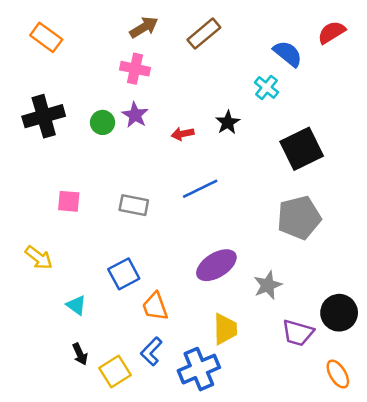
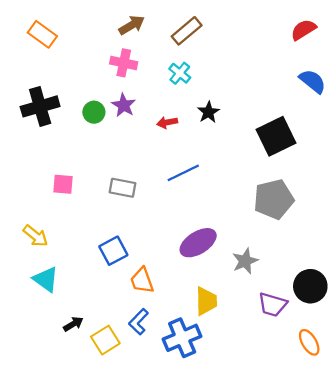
blue semicircle: (288, 54) -> (313, 81), moved
cyan cross: (266, 87) -> (180, 73), moved
cyan triangle: (76, 305) -> (46, 279), moved, size x1.4
black arrow: (80, 354) -> (73, 324), turned -96

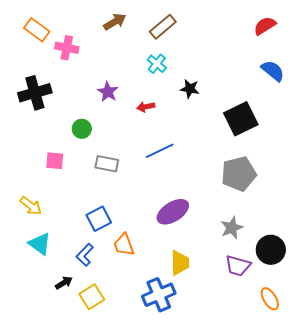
pink cross: (124, 63) -> (67, 48), moved
green circle: (94, 112) -> (82, 129), moved
black star: (208, 112) -> (190, 89), moved, turned -30
gray star: (245, 261) -> (232, 228), moved
blue L-shape: (139, 322) -> (85, 255), moved

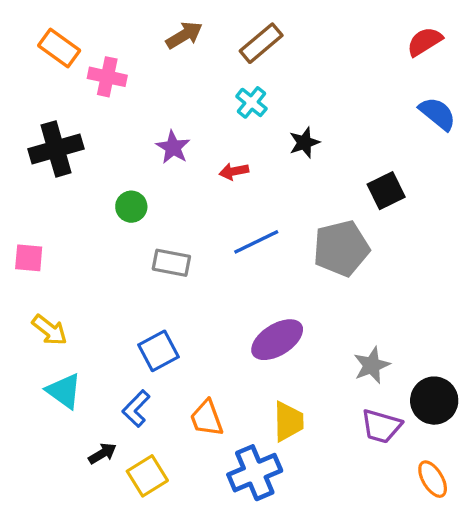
black star: (190, 89) -> (304, 143), turned -30
black square: (241, 119) -> (386, 191), size x0.7
pink square: (55, 161) -> (29, 258), moved
gray pentagon: (239, 174) -> (341, 248), moved
orange trapezoid: (124, 245) -> (207, 418), moved

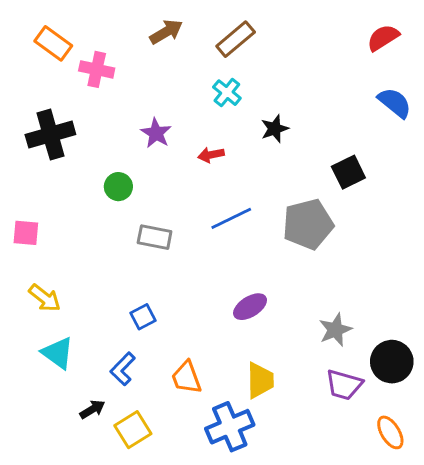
purple ellipse: (277, 340) -> (250, 307), size x0.7
blue square: (159, 351) -> (143, 317), size x0.7

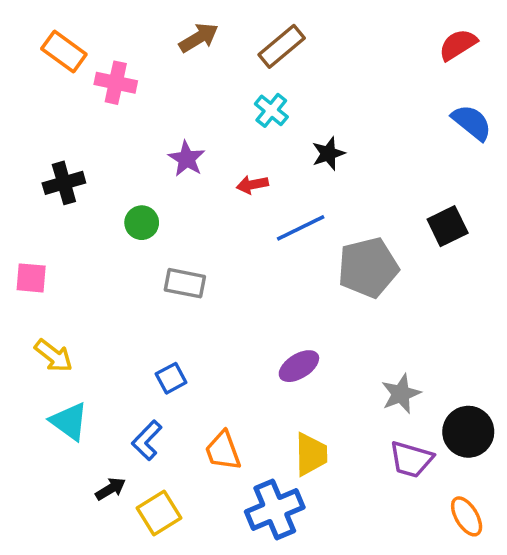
black cross: (50, 135) -> (64, 183), moved, size x0.7
black square: (348, 172) -> (448, 226), moved
blue line: (231, 218) -> (301, 228), moved

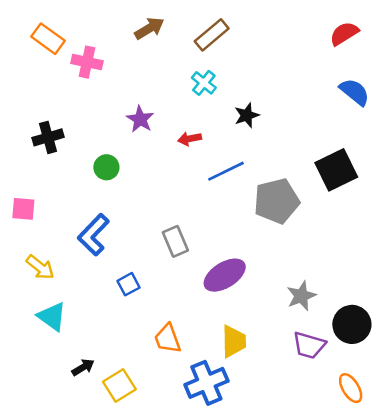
black square: (448, 226) -> (336, 170), size x1.4
gray rectangle: (185, 283) -> (175, 241), moved, turned 56
purple ellipse: (299, 366) -> (225, 275), size x1.4
blue L-shape: (147, 440) -> (93, 235), moved, size x1.4

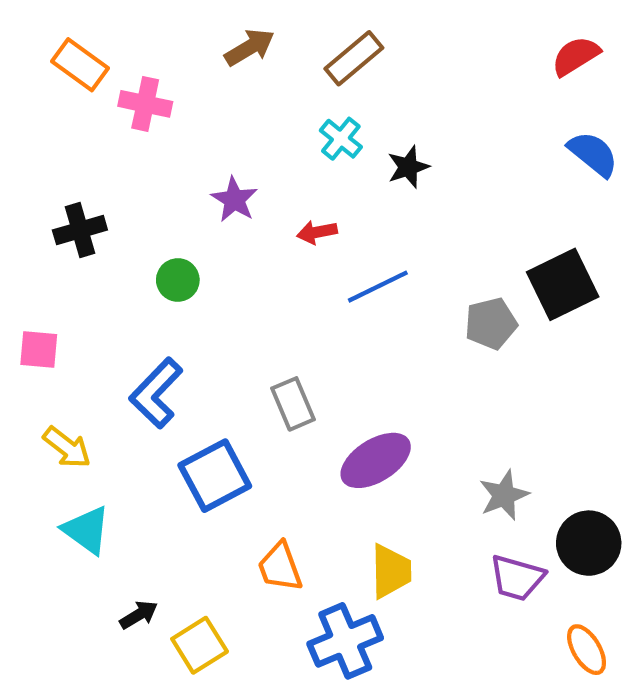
black star: (247, 115) -> (408, 167), moved
gray pentagon: (277, 201) -> (491, 323), moved, size x0.7
blue square: (129, 284) -> (215, 476), size x1.8

